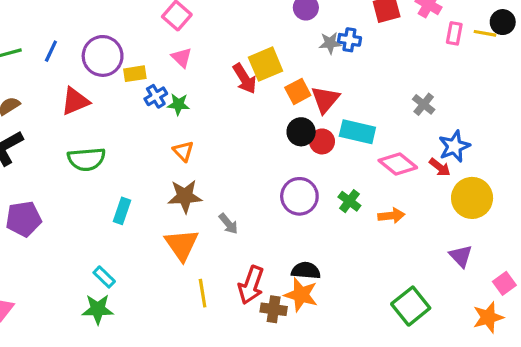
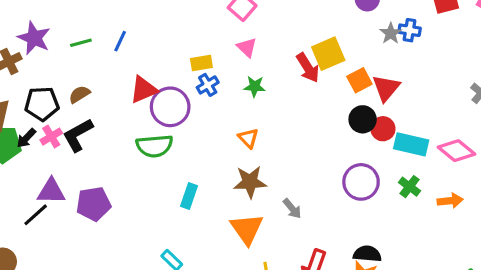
gray star: (330, 43) -> (391, 33), turned -30
purple circle: (103, 56) -> (170, 107), moved
blue cross: (156, 96) -> (208, 85), moved
green star: (178, 104) -> (255, 86), moved
cyan rectangle: (357, 132) -> (411, 144), moved

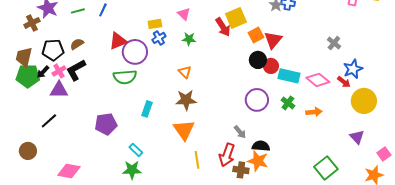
purple triangle: (51, 191) -> (59, 90), moved
purple pentagon: (93, 204) -> (106, 124), moved
gray arrow: (292, 209) -> (240, 132), moved

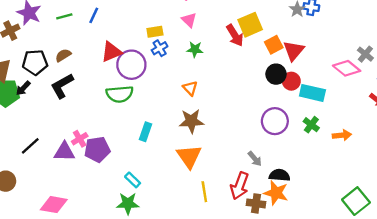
pink cross: (59, 71) -> (80, 139), moved
pink diamond: (318, 80) -> (347, 68), moved
purple triangle: (59, 90) -> (64, 152), moved

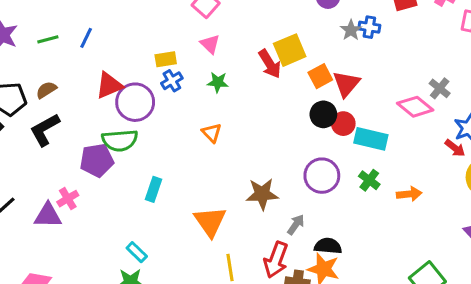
brown star: (191, 121) -> (262, 194), moved
purple pentagon: (97, 149) -> (97, 160), moved
gray arrow: (255, 159) -> (296, 225), turned -105

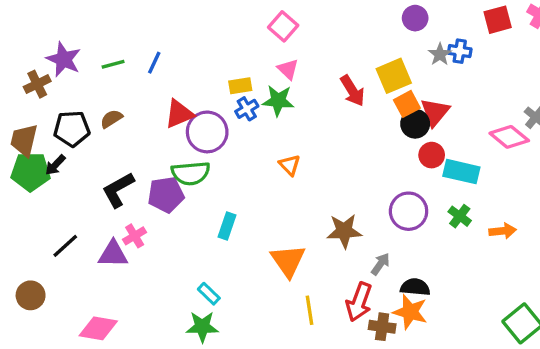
yellow square: (290, 50) -> (394, 76), moved
green star: (218, 82) -> (278, 101), moved, size x1.4
black circle: (323, 114) -> (415, 124), moved
black L-shape: (45, 130) -> (118, 190), moved

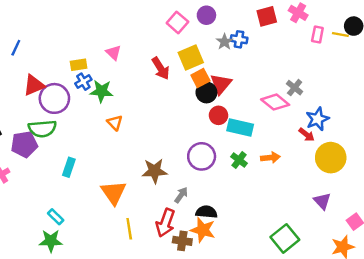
pink square: (283, 26) -> (177, 22), moved
green star: (278, 101) -> (101, 91), moved
orange arrow: (503, 231) -> (270, 158), moved

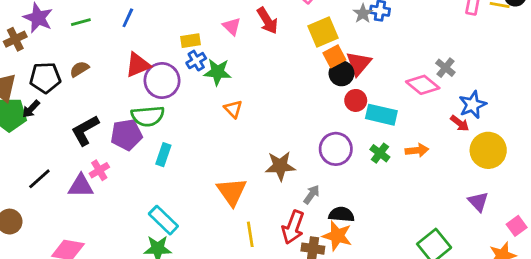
blue line: (16, 48) -> (128, 18), moved
red arrow: (161, 68) -> (267, 21), moved
cyan rectangle: (69, 167) -> (163, 155), moved
cyan rectangle: (56, 217) -> (163, 220), size x1.5

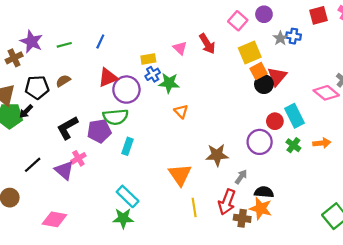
red circle: (356, 100) -> (275, 121), moved
cyan rectangle: (381, 115) -> (295, 116), turned 50
purple triangle: (81, 186) -> (64, 170), turned 40

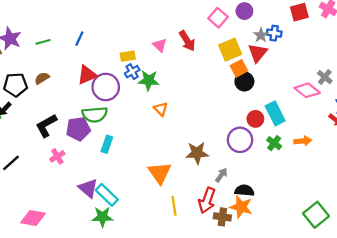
red triangle: (277, 76) -> (258, 53), moved
purple triangle: (64, 170) -> (88, 188), moved

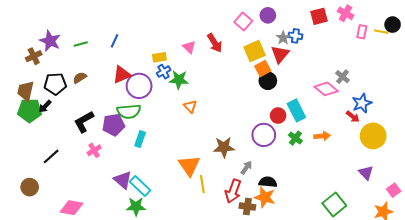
yellow line: (174, 206) -> (202, 184), moved

